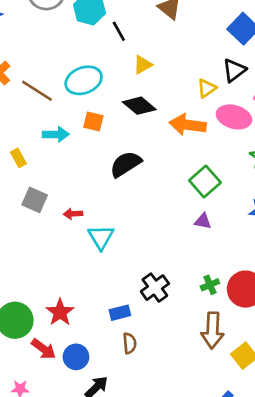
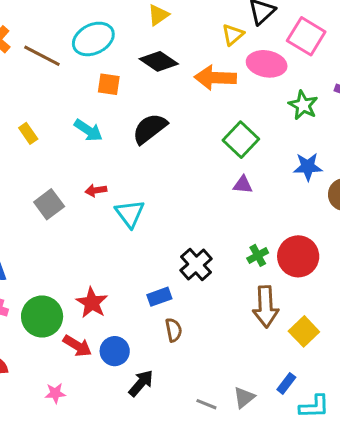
cyan arrow: (56, 134) -> (88, 130), moved, turned 40
gray square: (35, 200) -> (49, 204), moved, turned 35

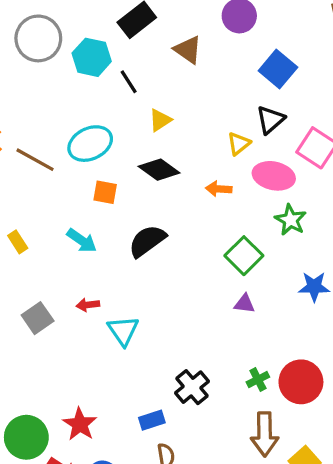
orange arrow: (215, 78) -> (219, 189), size x0.6
green star: (303, 105) -> (291, 220), moved

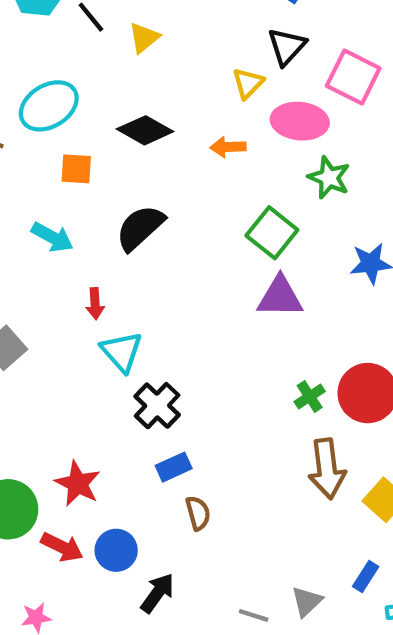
yellow triangle: (160, 120) -> (144, 38), moved
purple triangle: (244, 304) -> (280, 297), size x1.6
red arrow: (88, 305) -> (95, 304), moved, turned -80
black cross: (192, 387) -> (157, 406), moved

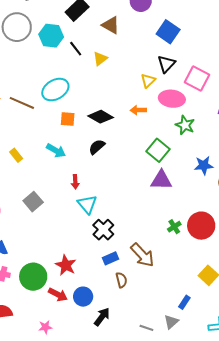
black diamond: (145, 130) -> (101, 117), moved
black semicircle: (140, 228) -> (97, 147), size x0.7
brown arrow: (327, 469) -> (142, 255), moved, turned -36
blue rectangle: (366, 576) -> (184, 302), moved

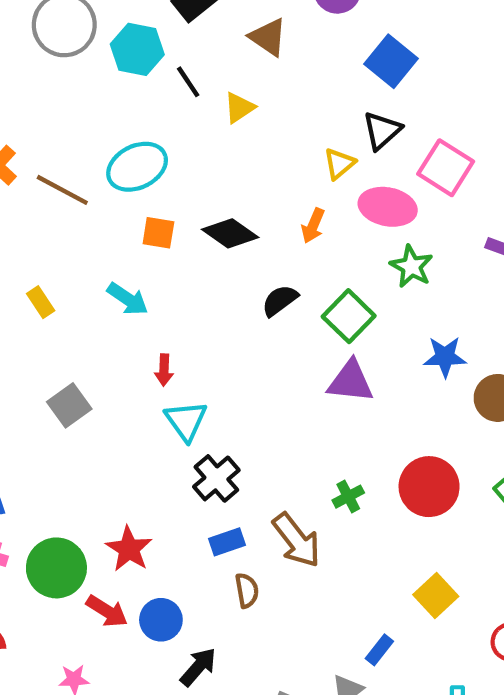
orange arrow: (138, 110) -> (313, 226), turned -70
black semicircle: (97, 147) -> (280, 300), moved
green cross: (174, 227) -> (348, 497), moved

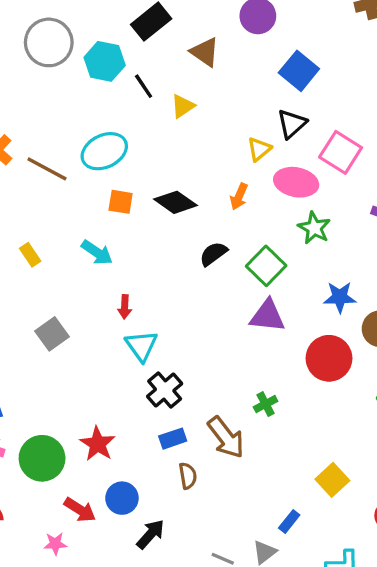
red circle: (429, 487) -> (329, 358), moved
red arrow: (107, 611) -> (80, 510), moved

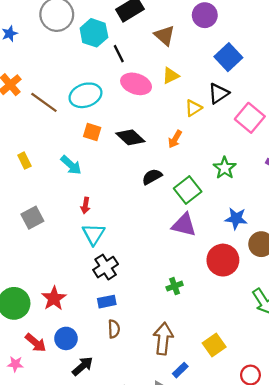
yellow triangle: (183, 106) -> (171, 76), moved
pink ellipse: (296, 182) -> (136, 84), moved
brown arrow: (226, 437) -> (163, 339), moved, turned -144

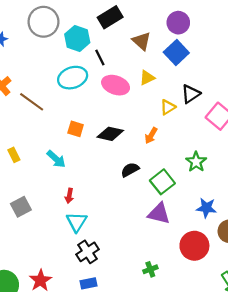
blue square: (228, 57) -> (176, 53), moved
cyan ellipse: (85, 95) -> (73, 78), moved
black diamond: (130, 137) -> (110, 134), turned -30

